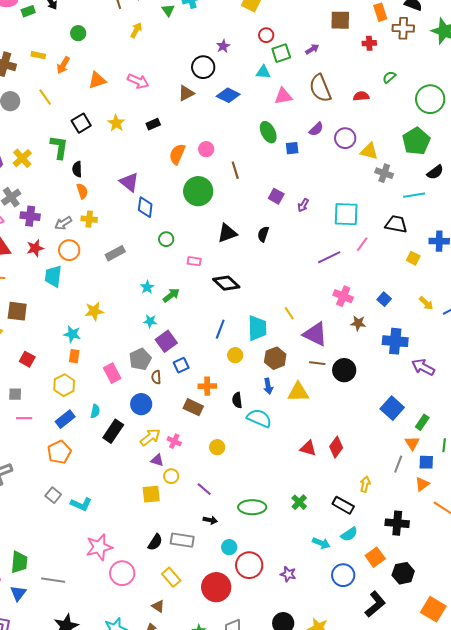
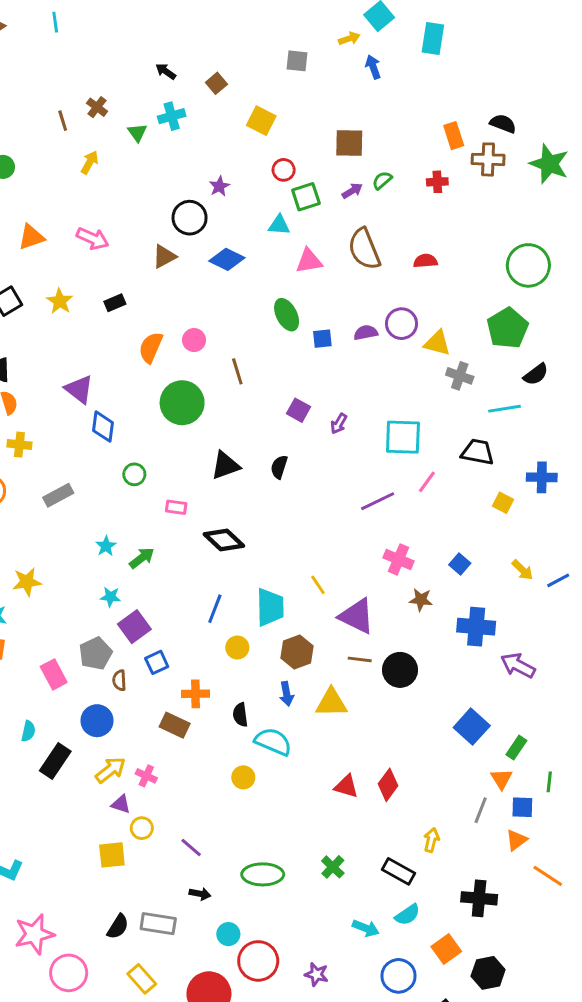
brown square: (340, 20) -> (349, 143), moved
green semicircle: (389, 77) -> (382, 180), moved
purple semicircle: (316, 129) -> (366, 333), moved, turned -147
yellow circle: (217, 447) -> (243, 777), moved

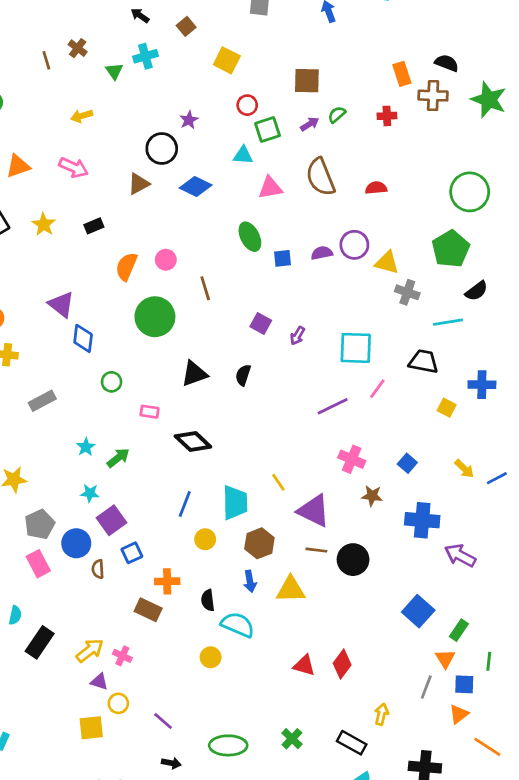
yellow arrow: (90, 162) -> (82, 116), moved, turned -135
gray pentagon: (96, 653) -> (40, 524), moved
blue circle: (97, 721) -> (76, 543), moved

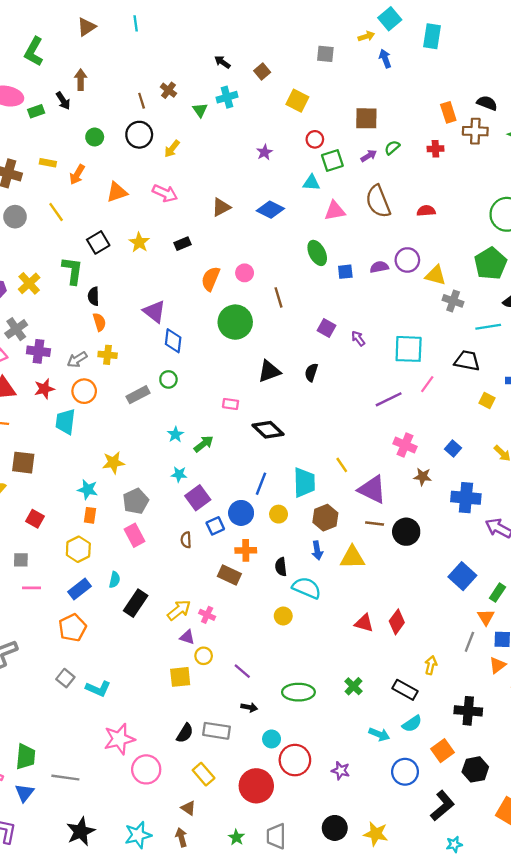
yellow arrow: (82, 116) -> (172, 149), turned -36
black circle: (162, 148) -> (139, 135), moved
purple arrow: (297, 336) -> (358, 338), turned 112
green circle: (112, 382) -> (168, 379), moved
blue circle: (76, 543) -> (241, 513), moved

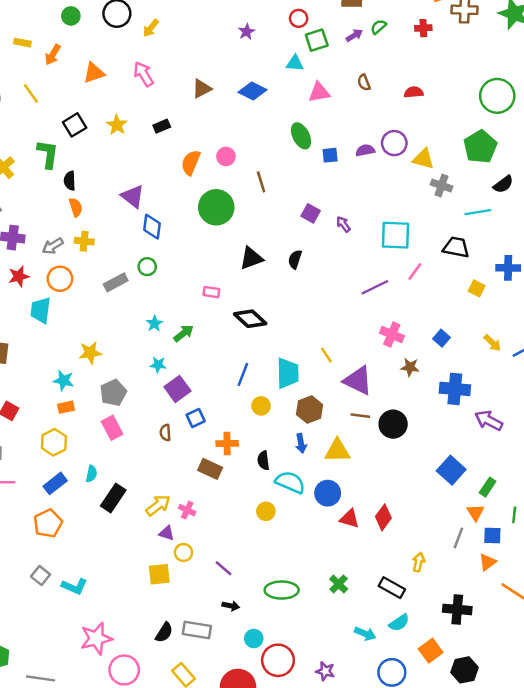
pink arrow: (165, 193) -> (144, 74), turned -145
brown semicircle: (378, 201) -> (364, 83), size x0.5
blue circle: (241, 513) -> (328, 493), moved
orange rectangle: (90, 515) -> (66, 407), turned 70

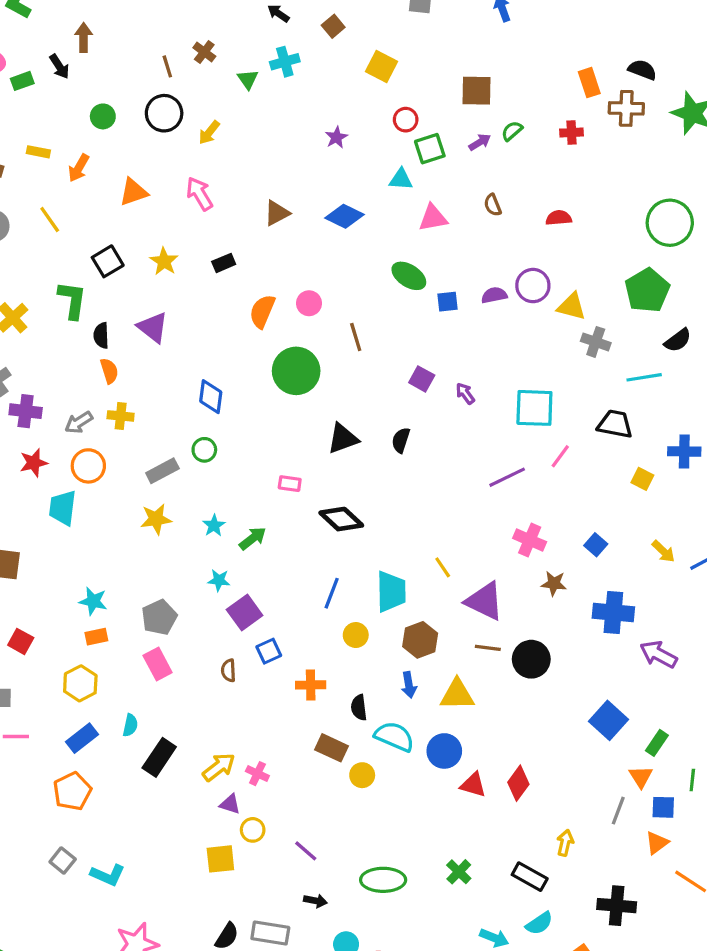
green ellipse: (301, 136) -> (409, 276), turned -30
purple triangle: (133, 196) -> (153, 327), moved
yellow star: (90, 353) -> (156, 519), moved
brown rectangle: (210, 469) -> (332, 748), moved

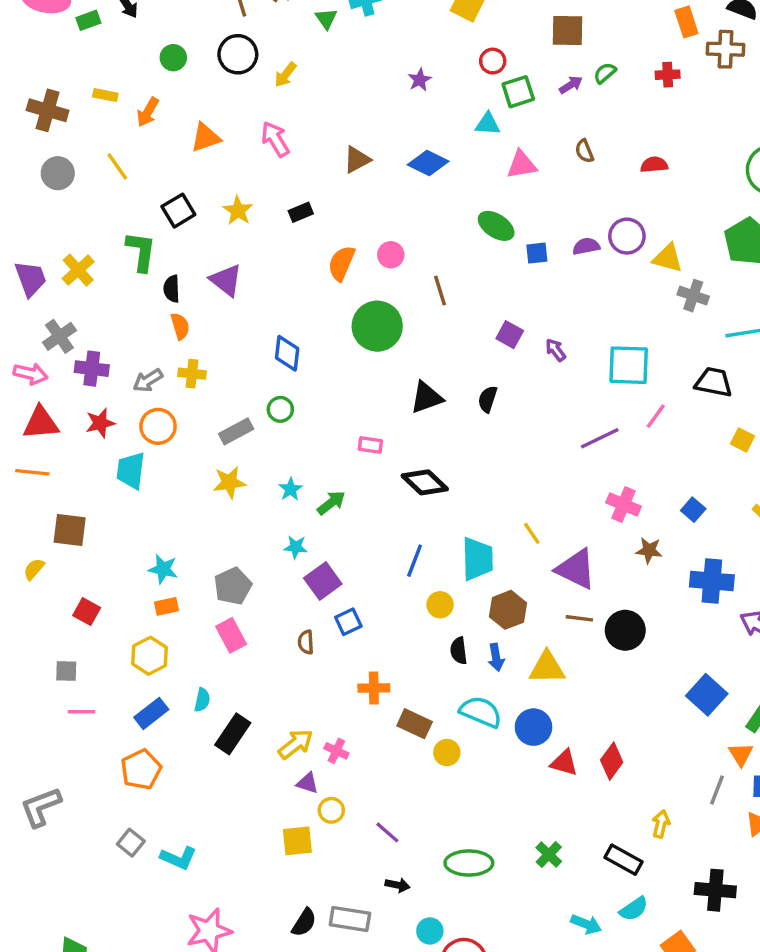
orange cross: (311, 685) -> (374, 688), moved
black semicircle: (359, 708) -> (459, 651), moved

